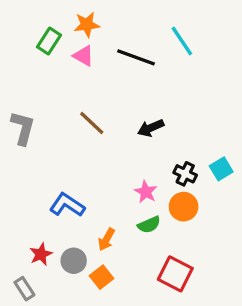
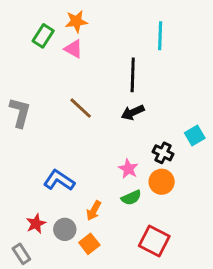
cyan line: (182, 41) -> (160, 36), turned 36
black line: (136, 57) -> (133, 75), moved, turned 72
cyan square: (221, 169) -> (195, 136), moved

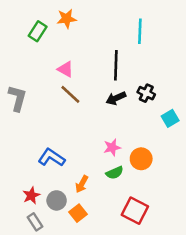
pink triangle: (73, 49) -> (65, 69), moved
black cross: (163, 153) -> (146, 93), moved
pink star: (128, 169) -> (112, 147), turned 30
gray rectangle: (21, 254) -> (35, 222), moved

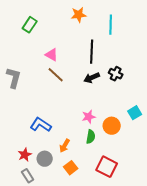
orange star: (67, 19) -> (79, 15), moved
cyan square: (170, 118) -> (135, 113), moved
green semicircle: (115, 173) -> (91, 137), turned -56
orange square: (78, 213) -> (71, 168), moved

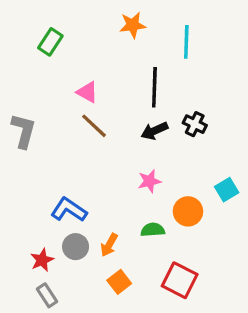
pink star: (89, 117) -> (149, 181), moved
green semicircle: (91, 137) -> (153, 230), turned -104
gray circle: (45, 159) -> (76, 247), moved

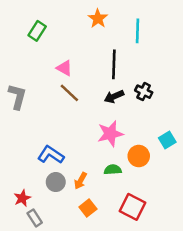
orange star: (133, 25) -> (98, 19), turned -30
pink star: (149, 181) -> (110, 134), size x1.5
red star: (42, 260) -> (22, 198), moved

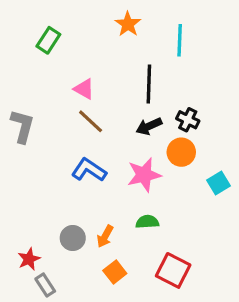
blue L-shape: (51, 155) -> (89, 170), moved
orange circle: (139, 156) -> (181, 152), moved

